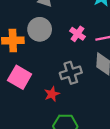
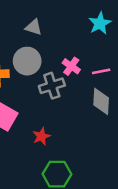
gray cross: (71, 73) -> (52, 86), moved

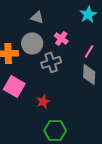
pink cross: (71, 66) -> (61, 38), moved
pink line: (101, 71) -> (89, 51), turned -48

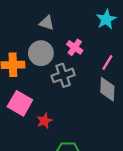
red star: (43, 101) -> (44, 121), moved

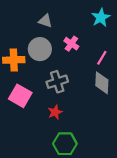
gray cross: (63, 75) -> (57, 82), moved
red star: (44, 121) -> (55, 112), moved

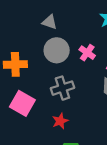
pink cross: (71, 44) -> (87, 53), moved
gray circle: (40, 49) -> (57, 50), moved

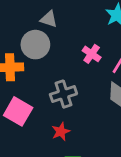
gray circle: (57, 50) -> (35, 45), moved

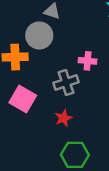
pink cross: (92, 54) -> (88, 61), moved, turned -30

